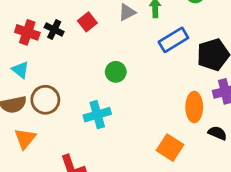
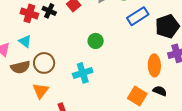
black semicircle: (217, 133) -> (160, 91), moved
orange triangle: (25, 139) -> (41, 91), moved

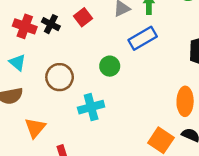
blue rectangle: (138, 16) -> (143, 38), moved
brown circle: (44, 63) -> (60, 77), moved

